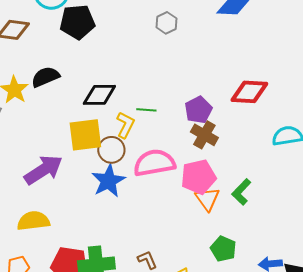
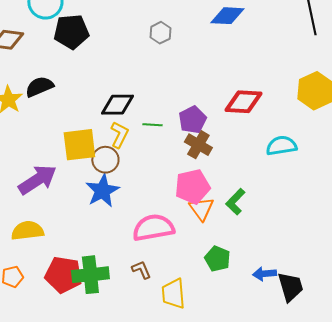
black diamond: (99, 95) -> (117, 105), moved
green line: (146, 110) -> (152, 125), moved
pink semicircle: (154, 163) -> (153, 228), moved

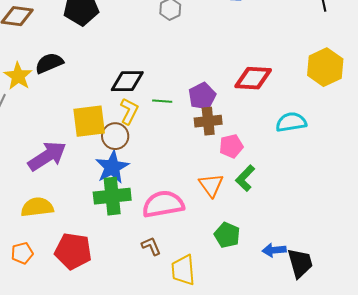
brown cross: (198, 145) -> (208, 121), turned -36
pink pentagon: (192, 187) -> (231, 146), moved, size x0.7
green cross: (90, 275) -> (112, 196), moved

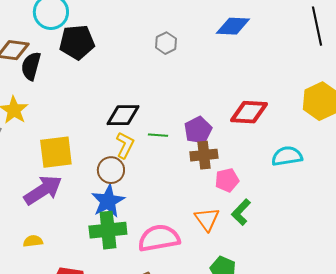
black semicircle: (49, 63) -> (31, 66), moved, turned -52
yellow square: (89, 121) -> (56, 152), moved
yellow semicircle: (37, 207) -> (33, 241), size x0.6

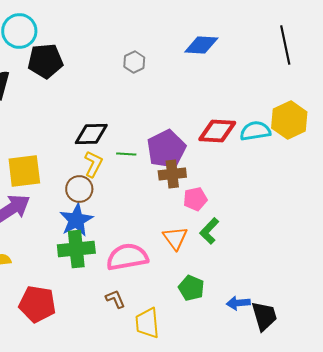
purple pentagon: (198, 130) -> (166, 149), size x1.4
cyan semicircle: (287, 156) -> (255, 131), moved

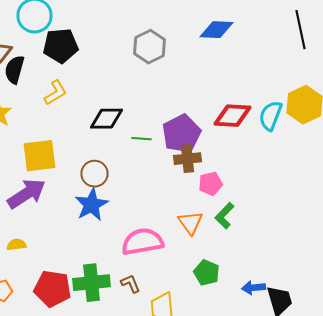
gray hexagon: (134, 62) -> (150, 47), size x1.5
cyan semicircle: (255, 131) -> (270, 116), turned -60
yellow L-shape: (93, 164) -> (56, 93), moved, turned 32
green cross: (76, 249) -> (92, 283), moved

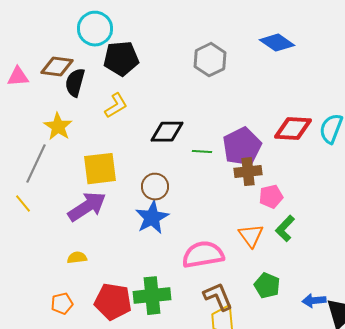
blue diamond: (216, 30) -> (277, 43), turned 32
brown L-shape: (130, 284) -> (218, 297), moved, size x1.5

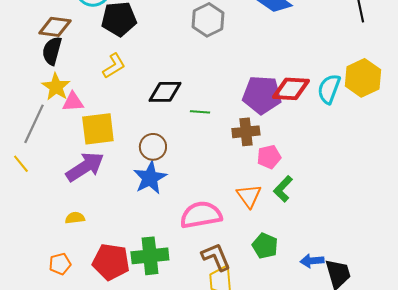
pink triangle: (18, 77) -> (73, 102), moved
black semicircle: (75, 83) -> (52, 51), moved
purple pentagon: (242, 147) -> (262, 95), moved, turned 30

